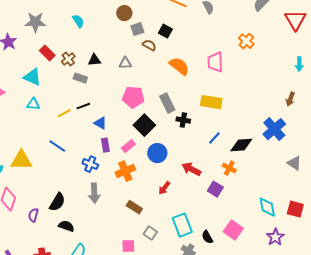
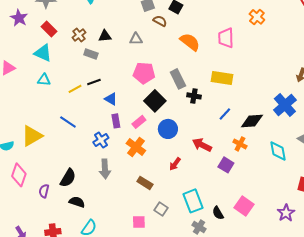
red rectangle: (47, 53) -> (49, 29), moved
yellow triangle: (21, 160) -> (32, 136), turned -30
blue cross: (90, 164) -> (101, 140), turned 35
orange cross: (125, 171) -> (136, 147), turned -30
cyan diamond: (267, 207) -> (278, 151), moved

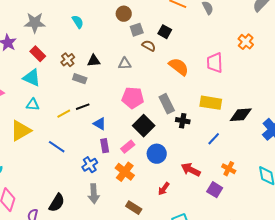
black diamond: (252, 121) -> (241, 115), moved
yellow triangle: (32, 136) -> (21, 131), moved

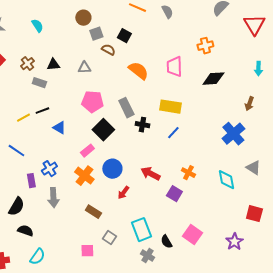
orange cross: (246, 42) -> (205, 46), turned 35
black diamond: (241, 115) -> (213, 79), moved
blue line: (214, 139) -> (173, 133), moved
purple rectangle: (105, 146) -> (31, 181), moved
blue circle: (157, 154) -> (112, 169), moved

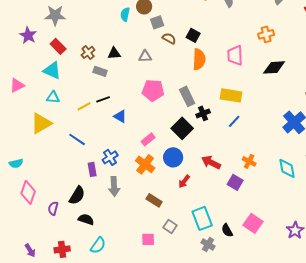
cyan semicircle: (37, 26) -> (125, 14), moved, turned -136
black square: (124, 36) -> (193, 35), moved
orange semicircle: (138, 71) -> (199, 59), turned 55
black cross: (142, 125) -> (203, 113), turned -32
black square: (103, 130) -> (182, 128), moved

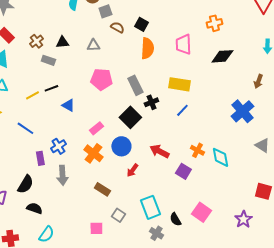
cyan diamond: (287, 168) -> (220, 157), moved

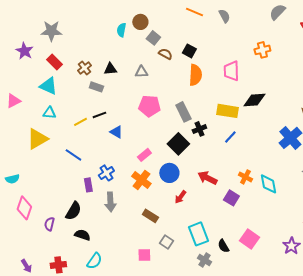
gray square: (105, 11) -> (153, 38), turned -32
black diamond: (222, 56) -> (254, 100), moved

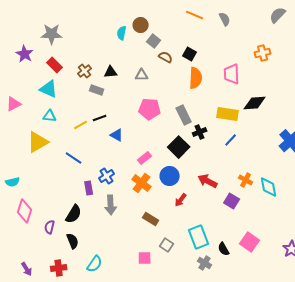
black semicircle: (82, 235) -> (73, 241), moved, turned 49

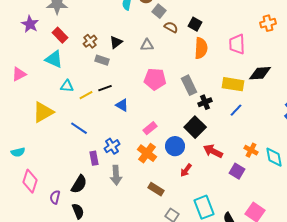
black triangle: (111, 72) -> (116, 42), turned -32
cyan triangle: (50, 116) -> (67, 86), moved
black square: (179, 147) -> (195, 127), moved

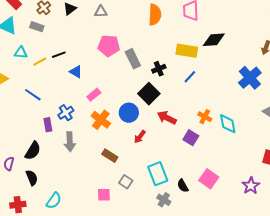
gray rectangle: (102, 60) -> (37, 27), moved
gray rectangle: (189, 85) -> (133, 59), moved
pink rectangle: (150, 128) -> (94, 95), moved

